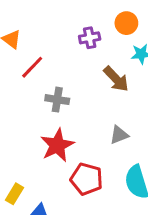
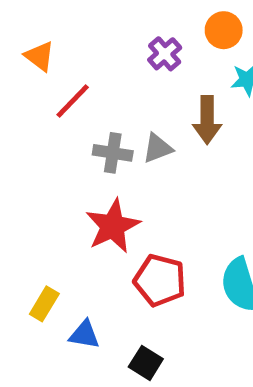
purple cross: (90, 38) -> (165, 54), turned -30
brown arrow: (116, 79) -> (207, 120), turned 44
gray triangle: (119, 135) -> (158, 148), moved

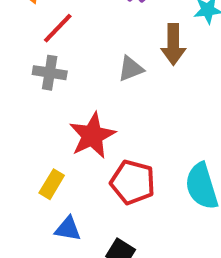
gray cross: (113, 153) -> (50, 73), moved
yellow rectangle: (44, 304) -> (52, 184), moved

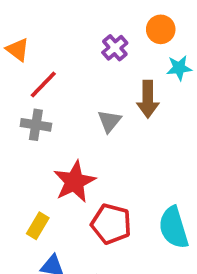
gray triangle: (131, 69) -> (109, 121), turned -30

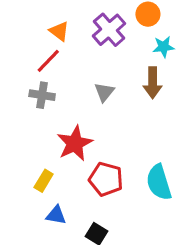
purple cross: (115, 48) -> (109, 30), size x1.5
orange triangle: (18, 50) -> (59, 31), moved
brown arrow: (148, 99) -> (153, 83), moved

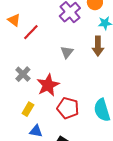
orange triangle: (59, 31) -> (14, 20), moved
gray cross: (42, 95) -> (23, 74), moved, turned 35

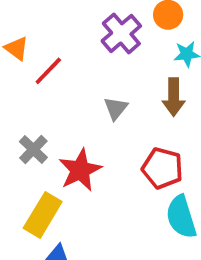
red pentagon: (68, 108) -> (162, 168), moved
yellow rectangle: (28, 109) -> (43, 215), size x1.6

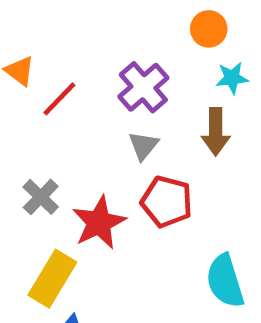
purple cross: (121, 33) -> (143, 87), moved
red pentagon: (162, 168) -> (167, 202), moved

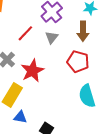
red line: (59, 99) -> (25, 33), moved
red pentagon: (167, 202) -> (78, 62), moved

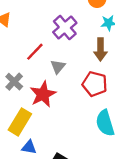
gray triangle: (52, 37) -> (58, 67), moved

